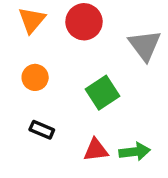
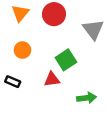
black rectangle: (42, 130) -> (13, 82), moved
red triangle: (96, 150) -> (52, 79), moved

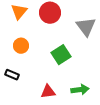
red triangle: (52, 79) -> (48, 92), moved

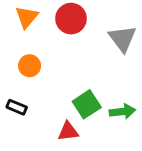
green square: (61, 55) -> (87, 104), moved
green arrow: (80, 90) -> (122, 111), moved

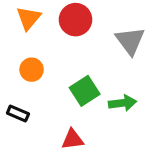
green square: (87, 104) -> (85, 91), moved
green arrow: (122, 111) -> (122, 103), moved

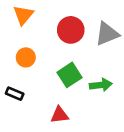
red circle: (76, 20) -> (71, 30), moved
gray triangle: (130, 41) -> (107, 34), turned 45

